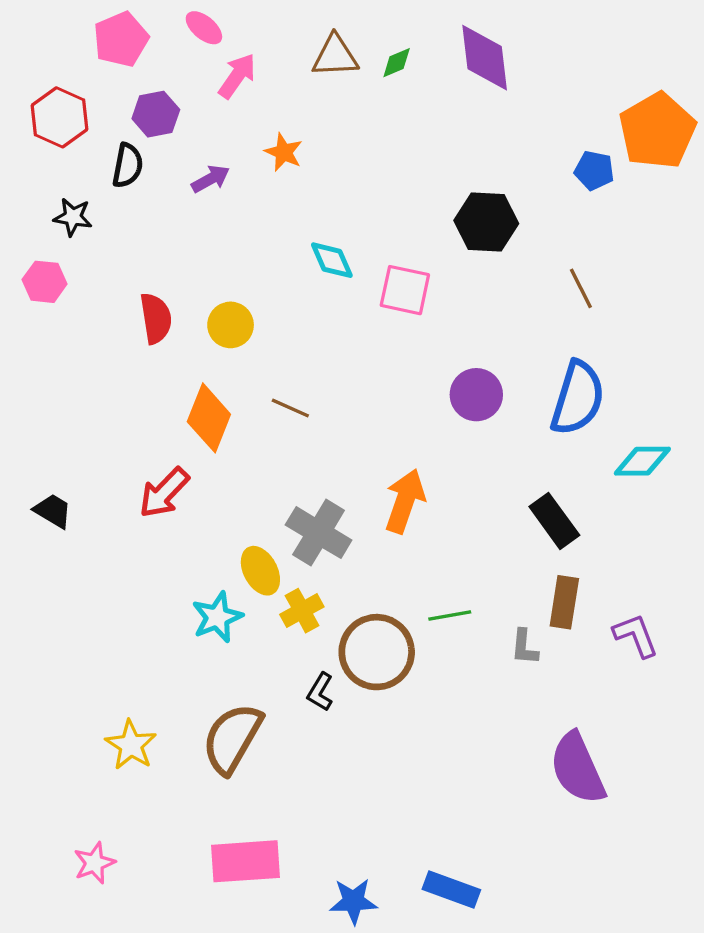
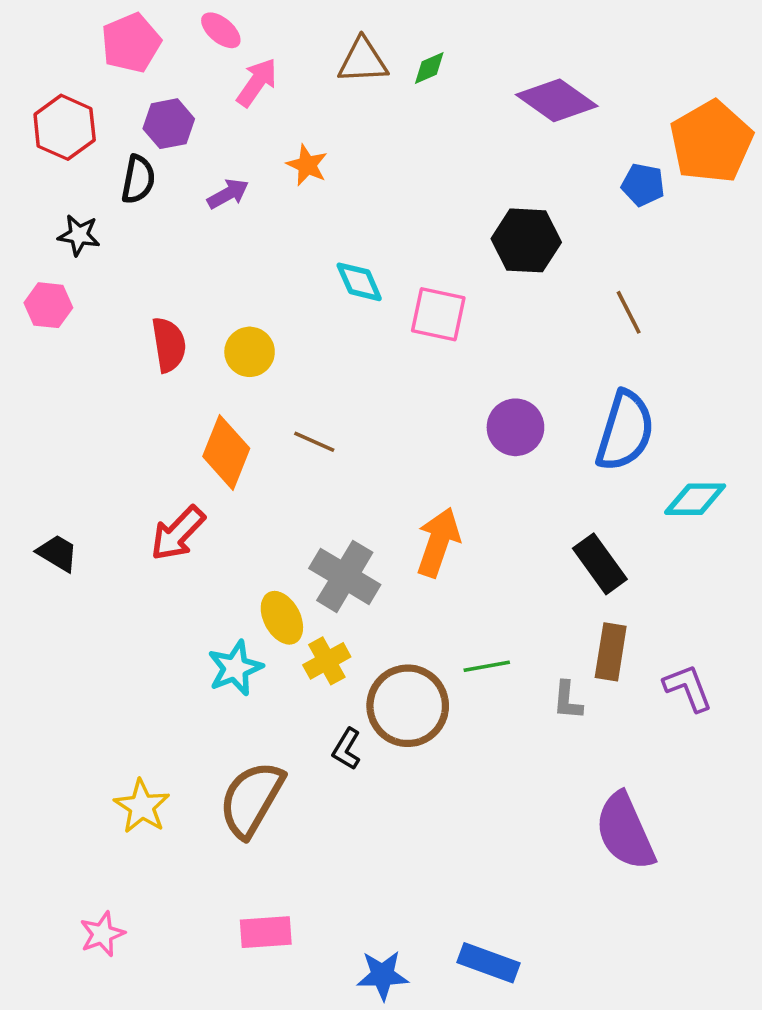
purple diamond: (485, 58) -> (557, 100), moved, turned -48
pink rectangle: (245, 861) -> (266, 932), size x0.7

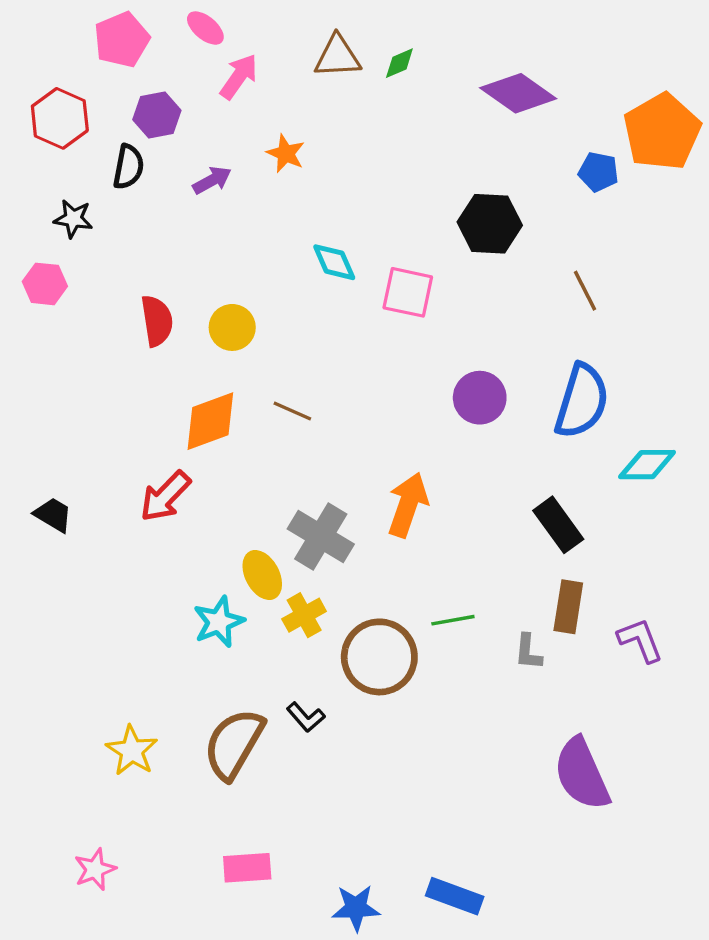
orange diamond: (226, 452) -> (210, 421), turned 48
black L-shape: (347, 749) -> (306, 717), moved, turned -72

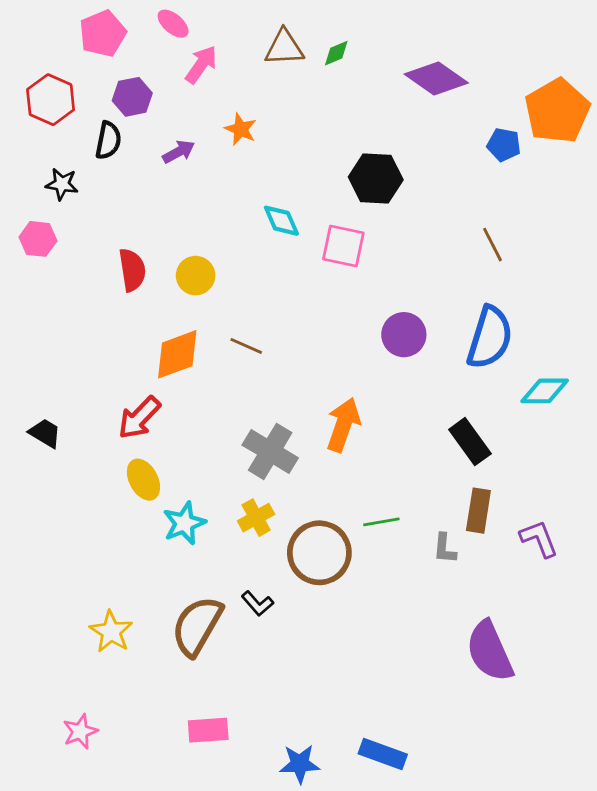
black hexagon: (490, 224) -> (376, 178), moved
yellow ellipse: (262, 575) -> (143, 480), moved

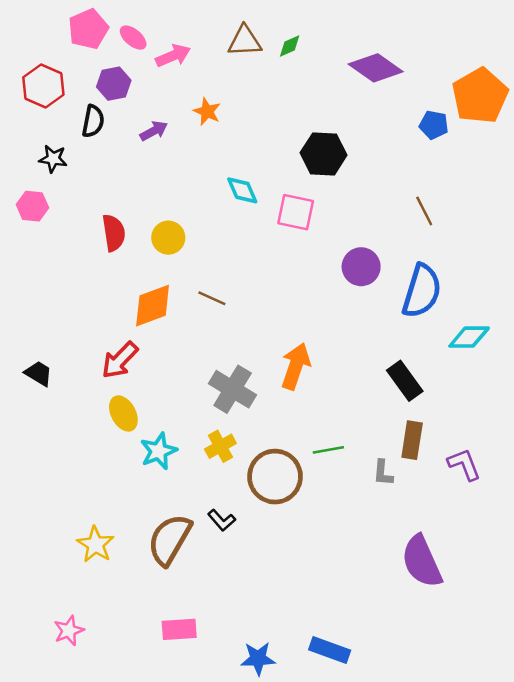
pink ellipse: (173, 24) -> (133, 38), moved
pink arrow: (201, 64) -> (173, 56), turned 32
purple circle: (404, 335) -> (361, 267), moved

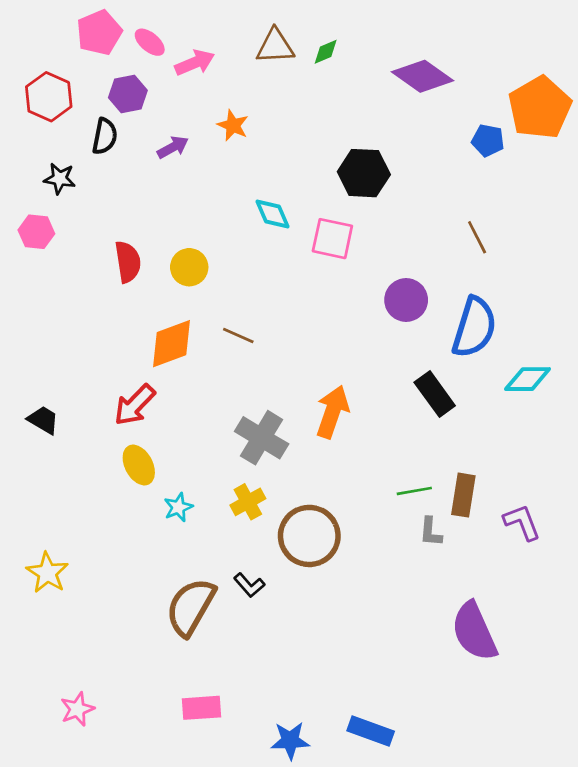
black rectangle: (405, 381) -> (435, 394), moved
green line: (328, 450) -> (414, 491), moved
cyan star: (159, 451) -> (178, 507), size x0.7
yellow star: (96, 544) -> (47, 573), moved

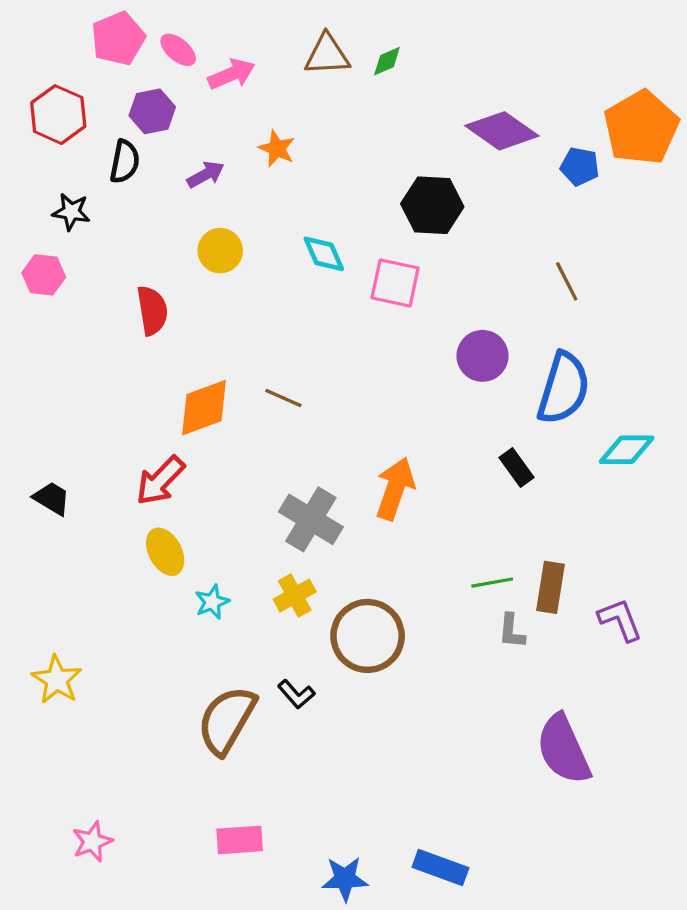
purple diamond: (422, 76) -> (502, 131), moved
yellow circle: (189, 267) -> (220, 251), moved
black rectangle: (435, 394) -> (517, 468), size x0.7

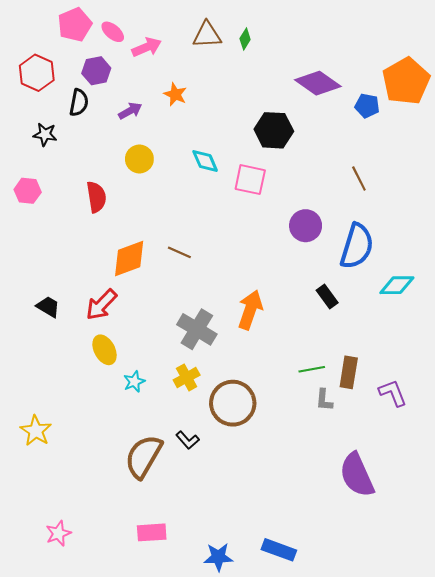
green diamond: (387, 61) -> (245, 39), turned -35
pink hexagon: (44, 275) -> (28, 191), moved
black trapezoid: (52, 498) -> (48, 307), moved

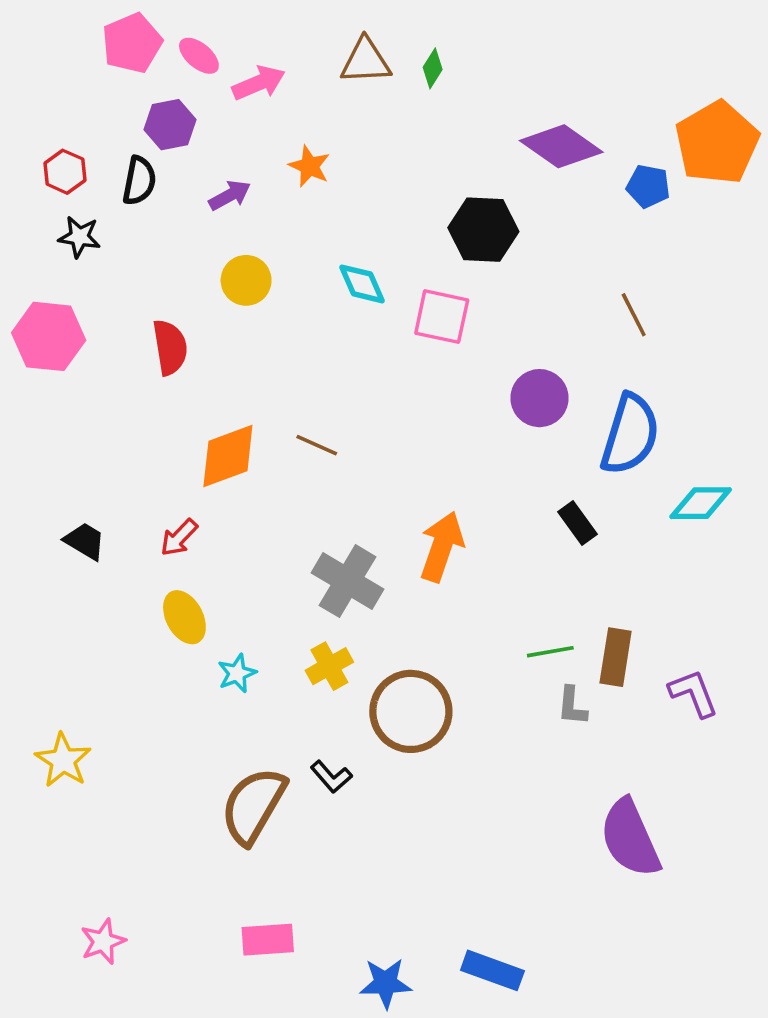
red hexagon: (37, 73) -> (65, 172), moved, size x0.7
pink hexagon: (28, 191) -> (49, 336), size x1.5
red arrow: (101, 305) -> (179, 538), size x0.7

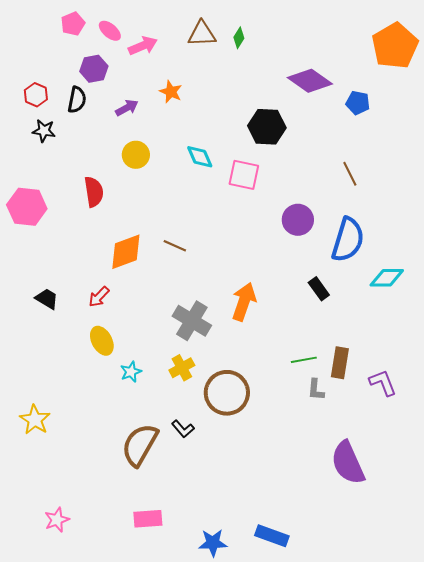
pink pentagon: (132, 43) -> (73, 24), size x0.7
orange pentagon: (717, 143) -> (395, 46), moved
pink hexagon: (49, 336) -> (27, 207), moved

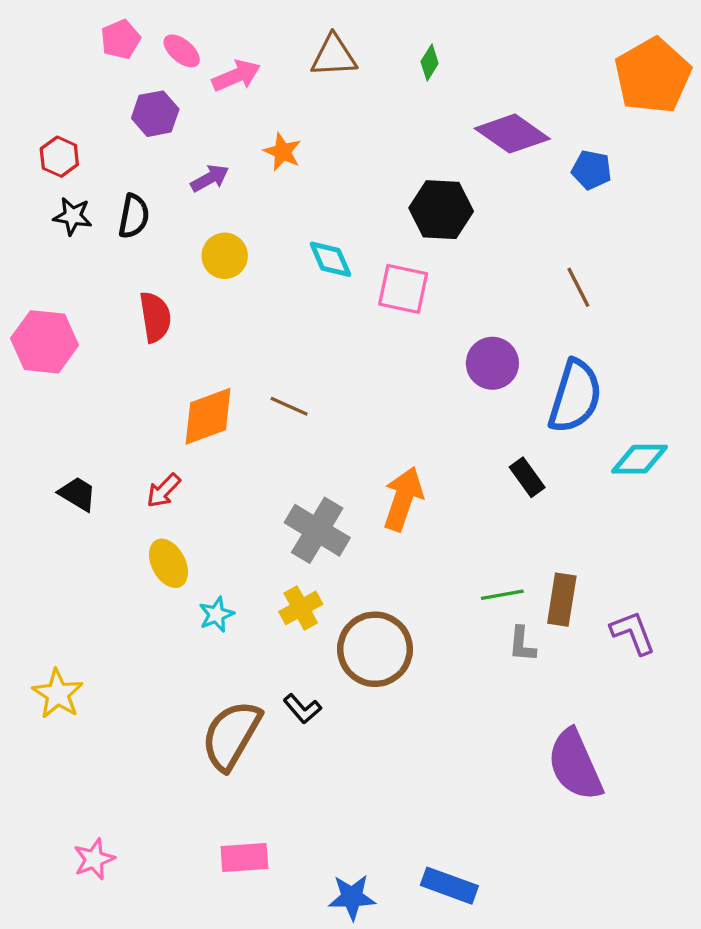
green diamond: (239, 38) -> (430, 62), moved
black semicircle: (77, 100) -> (134, 216), moved

